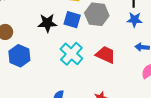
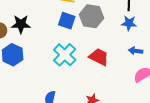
black star: (47, 23) -> (21, 24), moved

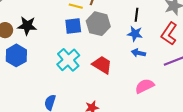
blue square: (67, 21) -> (73, 26), turned -30
blue arrow: (136, 51) -> (138, 53), moved

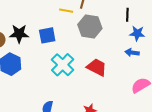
blue square: (73, 26) -> (47, 35), moved
blue star: (135, 34) -> (137, 33), moved

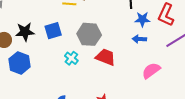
gray hexagon: (90, 26) -> (89, 34), moved
cyan cross: (63, 65) -> (71, 58), size x0.6

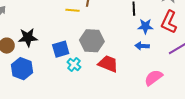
blue square: (53, 31) -> (61, 49), moved

